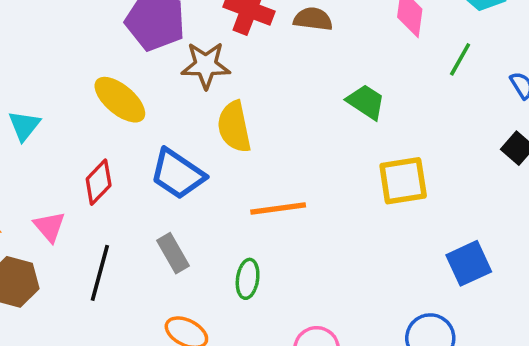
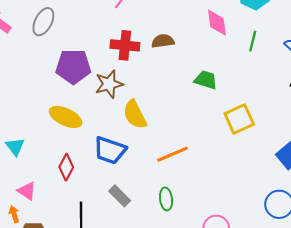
pink triangle: (49, 227) -> (27, 191), moved

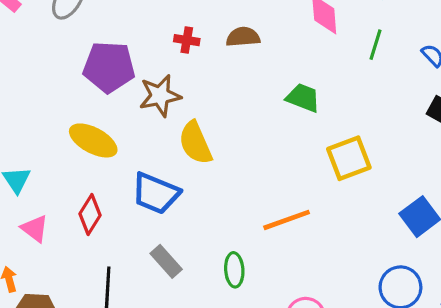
red cross: (125, 45) -> (187, 40), size x0.6
orange line: (172, 154) -> (287, 220), moved
pink triangle: (27, 191) -> (35, 229), moved

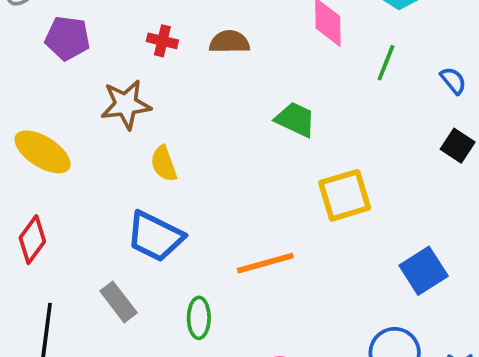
purple pentagon: (109, 67) -> (67, 38), moved, size x0.7
yellow semicircle: (195, 143) -> (164, 164), size x0.7
blue trapezoid: (156, 193) -> (155, 236), moved

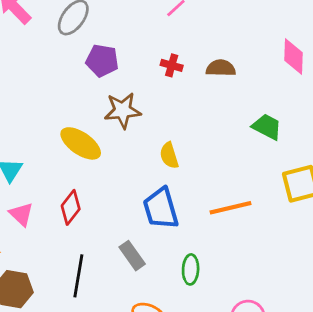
brown star: (126, 105) -> (123, 110), moved
blue trapezoid: (155, 236) -> (161, 209), turned 45
orange line: (265, 263) -> (231, 208), moved

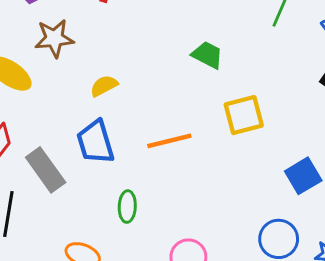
yellow semicircle: (169, 155) -> (104, 86), turned 80
gray rectangle: (132, 256) -> (46, 170), moved, size x1.4

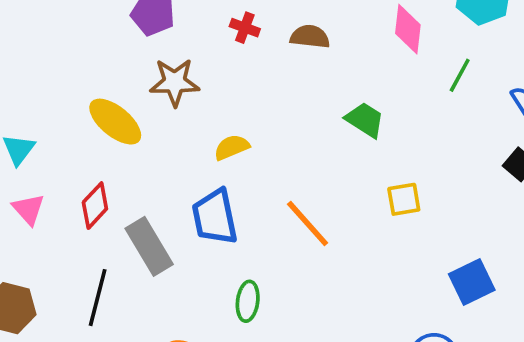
yellow square: (244, 115) -> (404, 199), size x0.7
orange line: (169, 141) -> (308, 224), turned 57

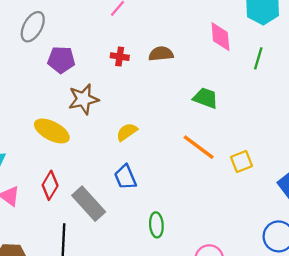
yellow square: (404, 199) -> (242, 161), moved
blue trapezoid: (215, 217) -> (125, 177), size x0.7
orange line: (308, 224) -> (199, 147), moved

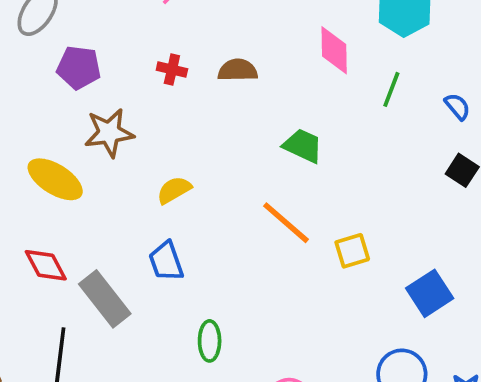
red diamond: (50, 185) -> (46, 265), turned -64

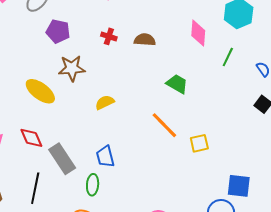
blue trapezoid: (166, 261) -> (105, 156), moved
blue square: (430, 293) -> (239, 186), moved, turned 35
green ellipse: (210, 341) -> (93, 185), moved

